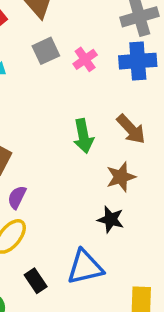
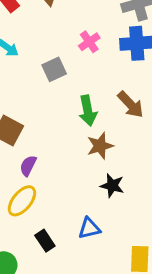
gray square: (46, 51) -> (54, 69), moved
brown star: (121, 177) -> (100, 146), moved
blue triangle: (85, 267) -> (89, 228), size x0.7

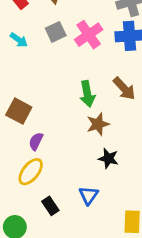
pink cross: (89, 42) -> (89, 35), size x1.5
gray square: (54, 69) -> (56, 32), moved
blue triangle: (89, 228) -> (89, 195), turned -42

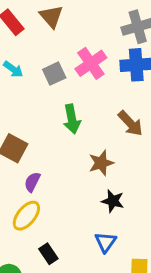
gray square: (56, 32) -> (54, 74), moved
green arrow: (87, 94) -> (72, 119), moved
blue triangle: (89, 195) -> (105, 242), moved

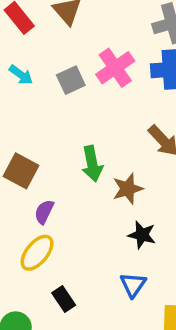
green arrow: (72, 119) -> (92, 164), moved

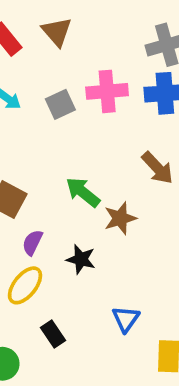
pink cross: (115, 68) -> (107, 91), turned 30
green arrow: (92, 164) -> (83, 192), turned 140
black star: (142, 235) -> (81, 259), moved

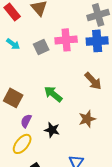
brown star: (120, 218) -> (87, 119), moved

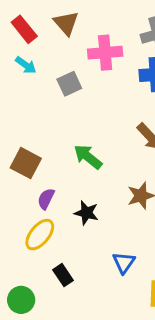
pink cross: (66, 40) -> (105, 53), moved
cyan arrow: (13, 44) -> (26, 65), moved

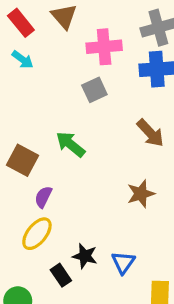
gray square: (69, 84) -> (94, 90), moved
green arrow: (88, 157) -> (70, 144), moved
black star: (86, 213) -> (85, 256), moved

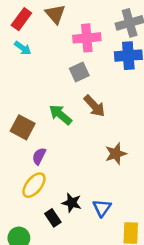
red rectangle: (21, 23) -> (21, 19), turned 75
brown arrow: (150, 133) -> (94, 106), moved

